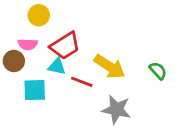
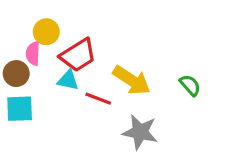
yellow circle: (39, 15) -> (46, 32), moved
pink semicircle: (28, 44) -> (33, 53), turned 90
cyan square: (35, 90) -> (20, 109), moved

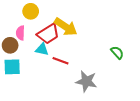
yellow circle: (46, 32) -> (31, 11), moved
yellow arrow: (132, 80) -> (66, 27), moved

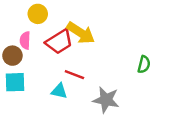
cyan triangle: (42, 49) -> (59, 91), moved
green semicircle: (117, 52) -> (144, 64), turned 56

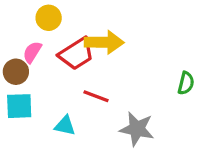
yellow arrow: (81, 33) -> (104, 42), turned -32
pink semicircle: (25, 40) -> (32, 52), turned 30
cyan triangle: (59, 91) -> (65, 126), moved

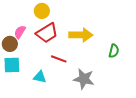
yellow circle: (49, 18) -> (42, 11), moved
yellow arrow: (104, 42) -> (81, 35), moved

